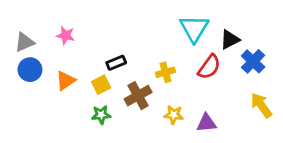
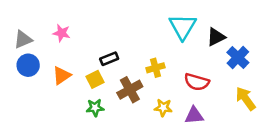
red semicircle: (209, 67) -> (197, 82), moved, turned 70

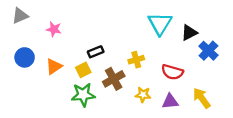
gray triangle: (23, 39) -> (20, 16), moved
yellow arrow: (246, 99) -> (202, 98), moved
green star: (95, 108) -> (83, 95), size x1.5

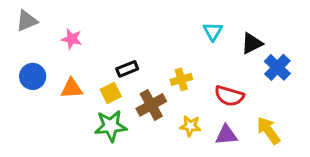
cyan triangle: (160, 24) -> (213, 31), size x0.6
orange triangle: (54, 66) -> (72, 88), turned 30

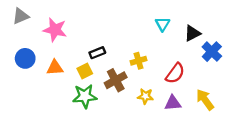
pink star: (72, 39) -> (55, 30), size x1.5
red semicircle: (229, 96) -> (175, 73), turned -70

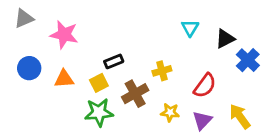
purple triangle: (173, 103) -> (202, 120), turned -42

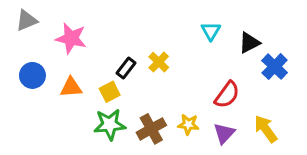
black rectangle: (114, 61) -> (126, 68), turned -30
yellow cross: (162, 71) -> (159, 62), moved, turned -30
brown cross: (135, 94) -> (151, 129), moved

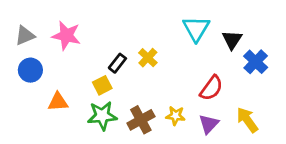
gray triangle: (26, 20) -> (25, 36), moved
cyan triangle: (211, 31) -> (196, 29), size x1.5
black triangle: (249, 43) -> (232, 40), turned -30
orange triangle: (71, 87) -> (58, 102), moved

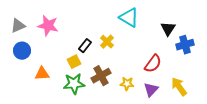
cyan triangle: (196, 29) -> (129, 18), moved, turned -30
blue cross: (256, 62) -> (185, 45), turned 30
brown cross: (141, 120) -> (101, 76), moved

